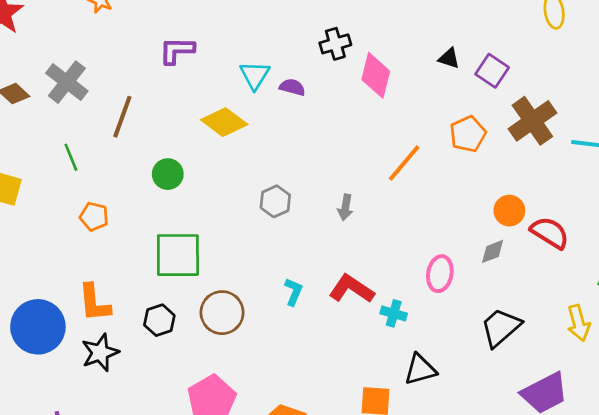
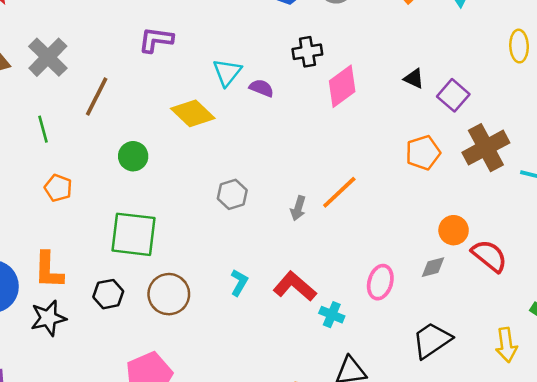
pink diamond: (376, 75) -> (342, 86), turned 33
orange line: (404, 163) -> (339, 192), moved

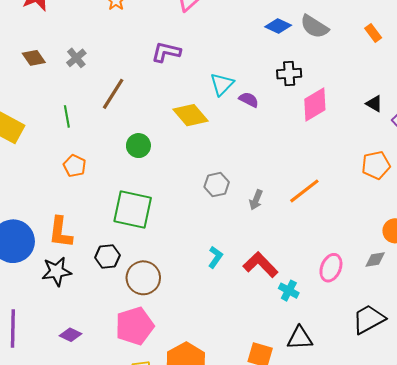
gray cross: (48, 57) -> (76, 58), size x0.6
gray arrow: (298, 208) -> (256, 200), moved
brown circle: (169, 294) -> (143, 278), moved

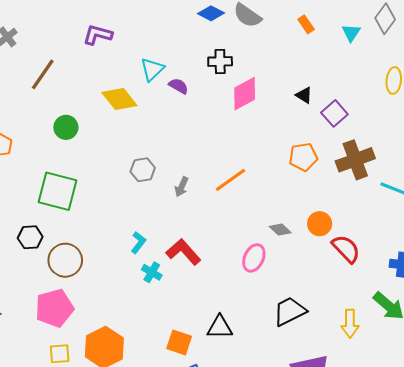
gray diamond: (375, 260) -> (280, 230), moved, turned 50
cyan cross: (289, 291) -> (152, 272), moved

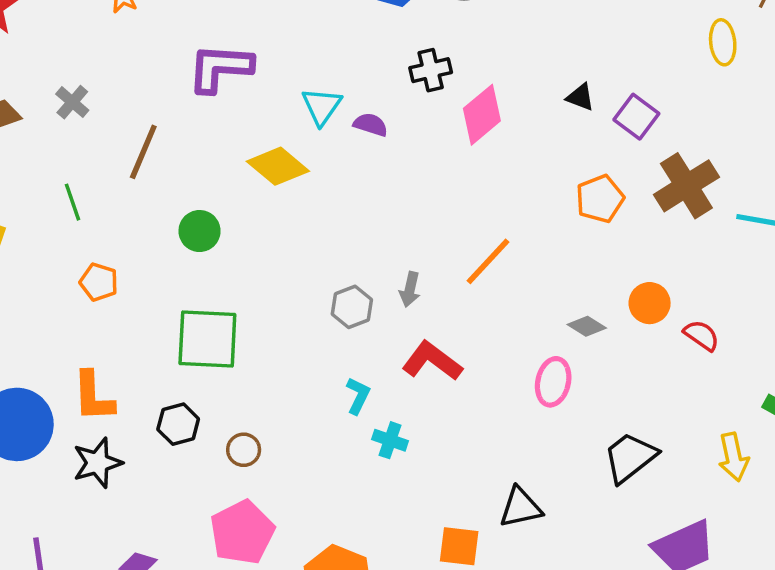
purple L-shape: (98, 35) -> (220, 68), size x1.4
gray hexagon: (143, 170) -> (352, 307), moved
red semicircle: (346, 249) -> (702, 335), size x0.7
red L-shape: (183, 252) -> (432, 361), moved
brown circle: (65, 260) -> (244, 450), size x0.6

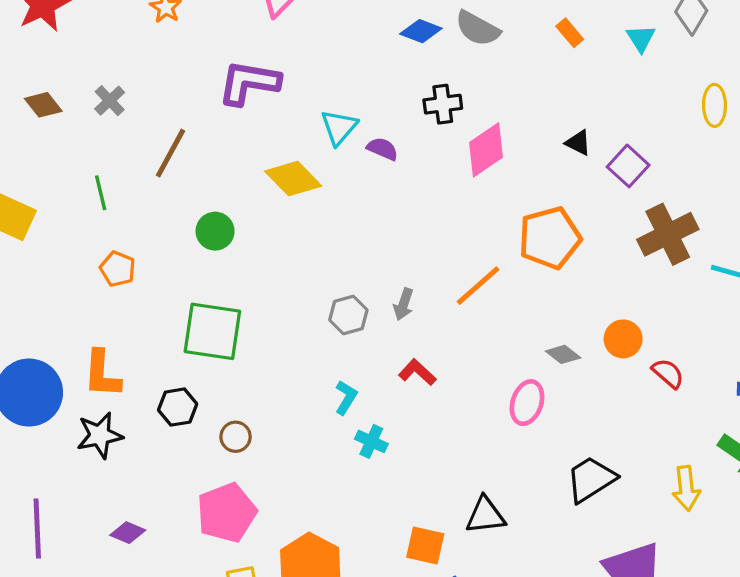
orange pentagon: (600, 199) -> (550, 238), moved, size x1.4
red L-shape: (432, 361) -> (417, 372), size x0.7

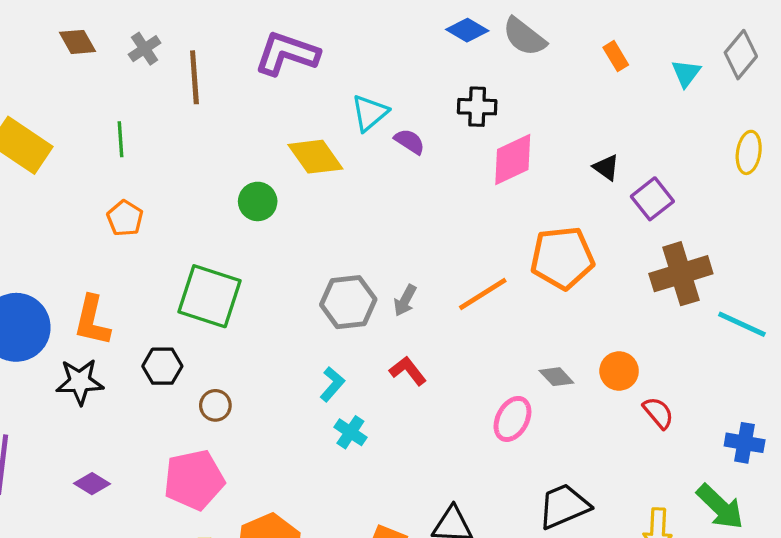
brown line: (171, 153) -> (194, 77), moved, turned -42
green circle: (215, 231) -> (258, 201), moved
gray hexagon: (348, 315) -> (348, 302), size x1.4

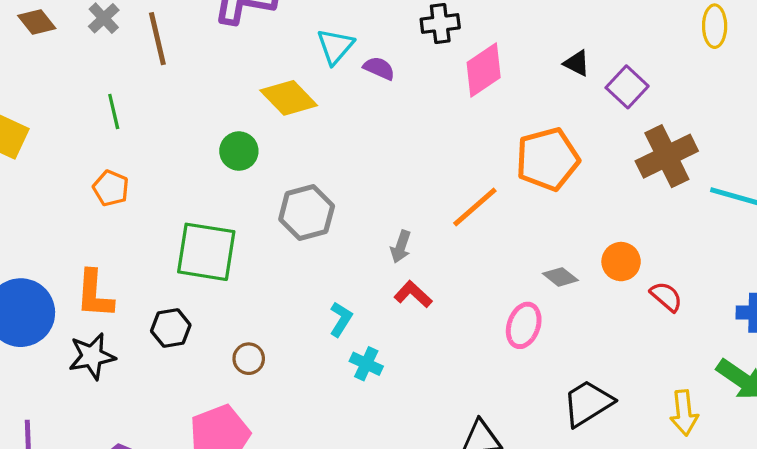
green line: (120, 139) -> (114, 111), moved
gray arrow: (405, 300) -> (401, 247), moved
gray hexagon: (348, 302) -> (307, 213), moved
brown circle: (215, 405) -> (249, 359), moved

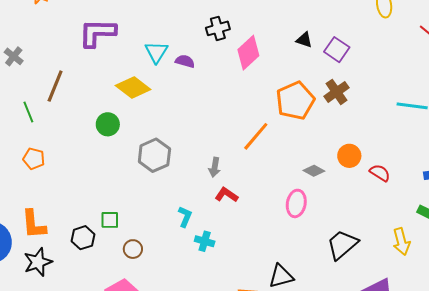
brown line: (157, 39) -> (55, 86), moved, turned 44
brown cross: (667, 156) -> (337, 92), moved, size x0.7
green square: (206, 252) -> (110, 220), moved, size x0.5

